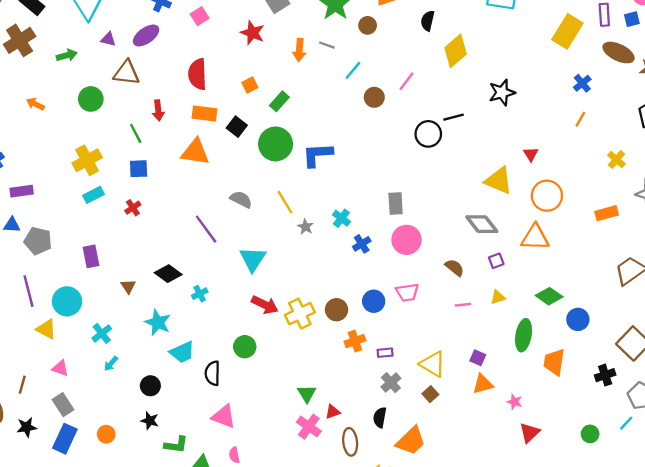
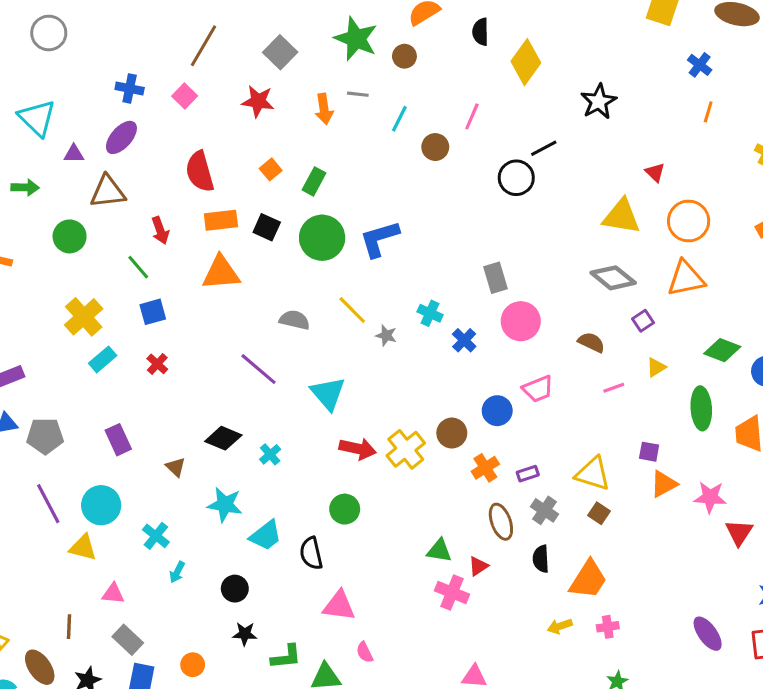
green arrow: (67, 55) -> (25, 187), turned 30
green triangle: (307, 394) -> (439, 551), turned -36
pink star: (515, 402) -> (710, 497), size x1.5
brown ellipse: (350, 442) -> (501, 522), moved

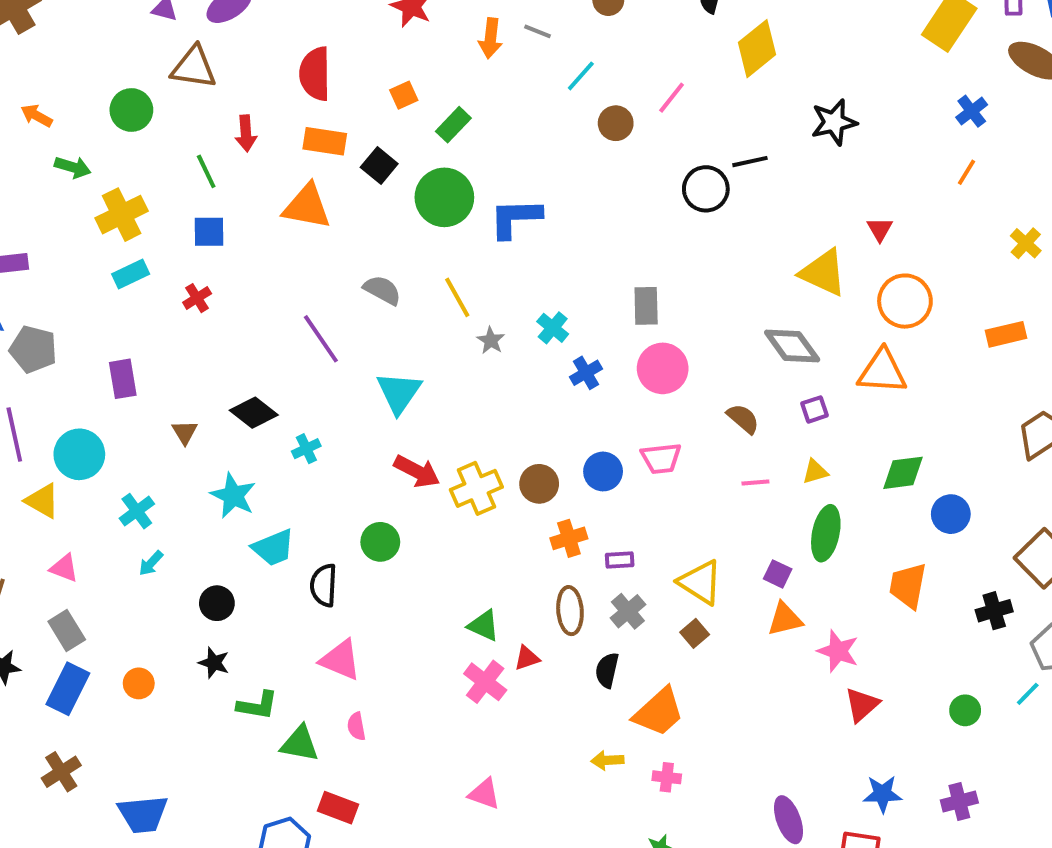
green arrow: (25, 187) -> (73, 167), moved
green diamond: (722, 350) -> (903, 473), turned -44
green ellipse: (701, 408) -> (826, 533), moved

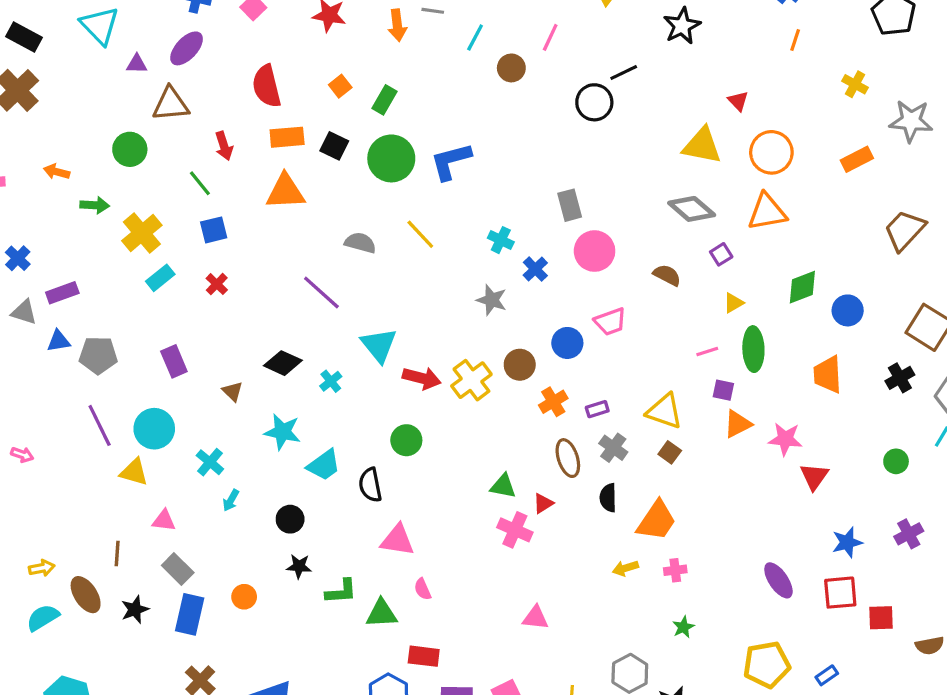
gray star: (491, 340) -> (492, 300), moved, size x1.4
cyan triangle: (399, 393) -> (379, 345), moved
pink line: (755, 483) -> (707, 352), moved

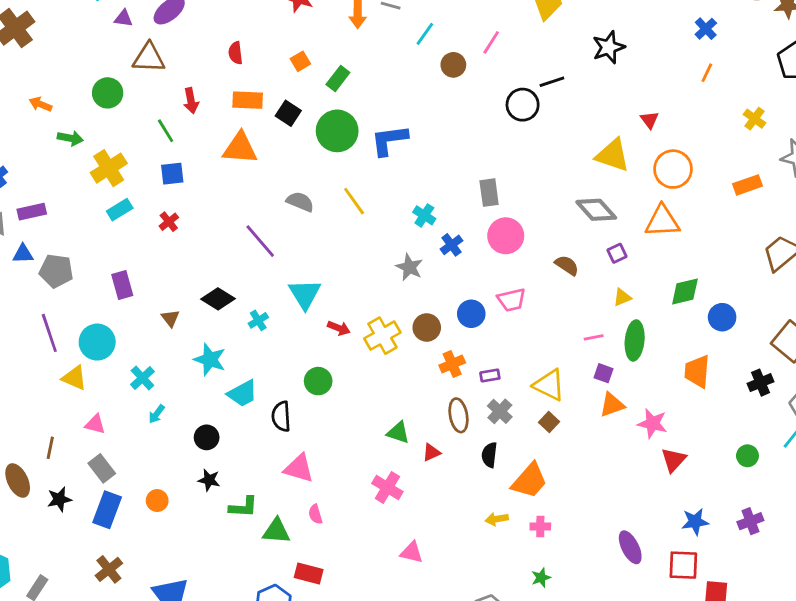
red semicircle: (267, 86) -> (235, 53), size x0.6
red arrow: (422, 378) -> (339, 328), size x0.7
pink cross: (515, 530) -> (387, 487), moved

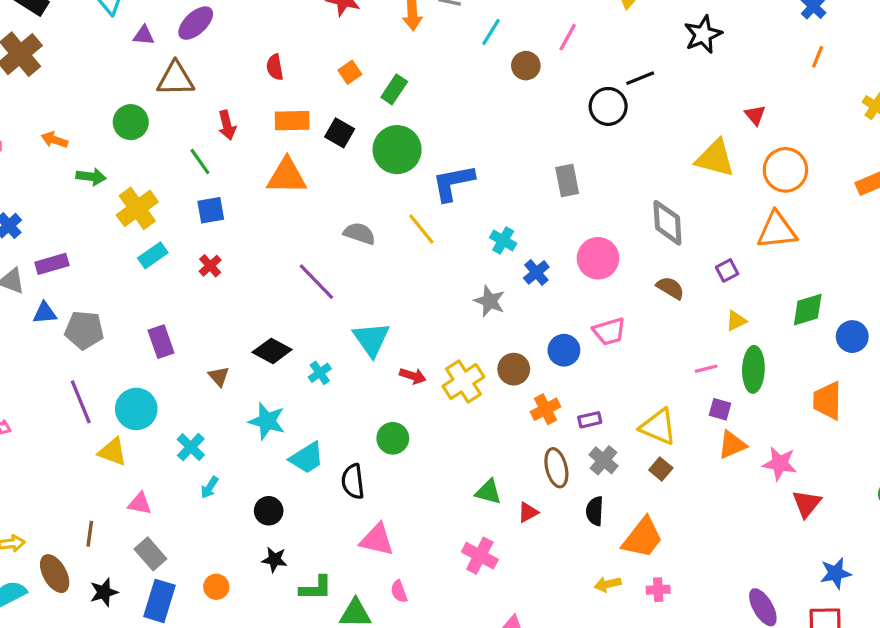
blue L-shape: (389, 140) -> (453, 183), moved
gray rectangle: (489, 193) -> (567, 181), moved
gray diamond: (596, 210) -> (667, 223), moved, turned 42

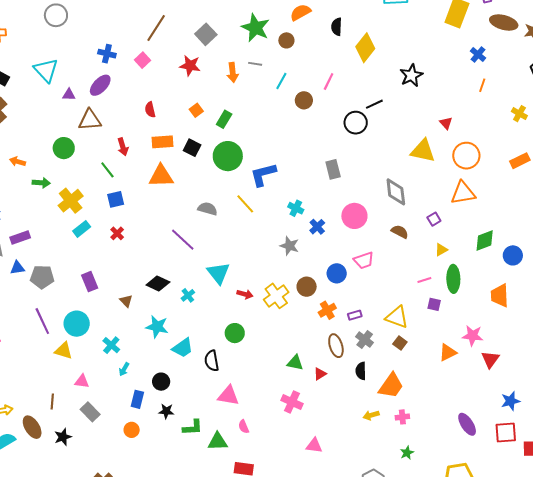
orange triangle: (732, 445) -> (448, 352), moved
blue rectangle: (160, 601) -> (137, 399), moved, size x0.7

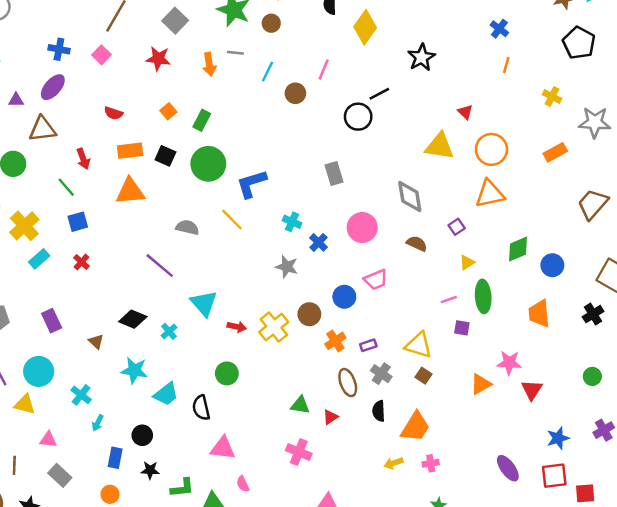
red semicircle: (150, 110) -> (114, 113), turned -56

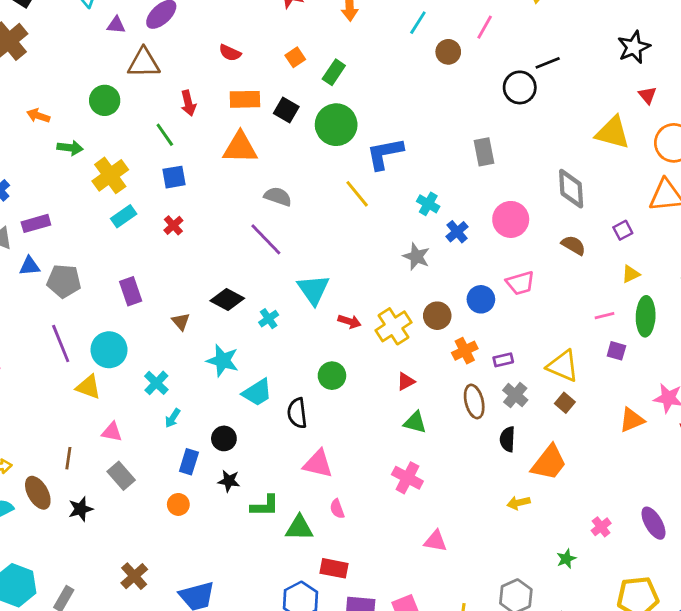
black star: (421, 57) -> (634, 47), moved
gray semicircle: (187, 227) -> (278, 197), moved
red triangle: (330, 417) -> (406, 381), moved
pink cross: (431, 463) -> (601, 527), moved, turned -35

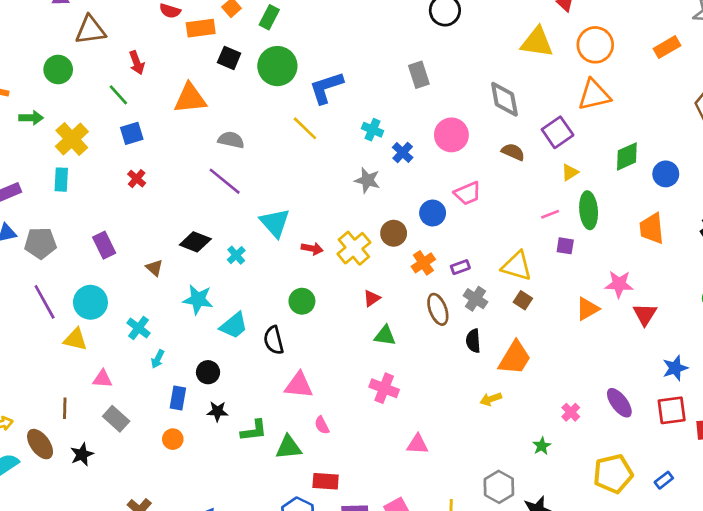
orange rectangle: (245, 99) -> (201, 28), moved
cyan rectangle: (124, 216) -> (61, 180), moved, turned -45
purple square: (623, 230) -> (558, 132), size x1.6

